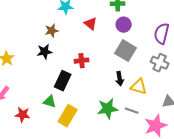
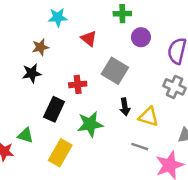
purple circle: (124, 25) -> (141, 37), moved
gray square: (126, 51) -> (115, 71), moved
green triangle: (50, 102) -> (25, 135), moved
green star: (108, 109) -> (90, 124), moved

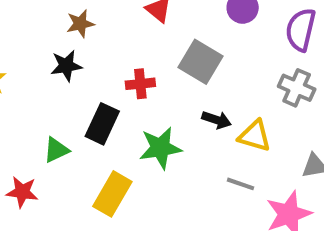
black arrow: (125, 107) -> (217, 120), turned -63
green triangle: (25, 135) -> (56, 150), moved, turned -42

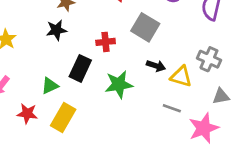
gray cross: (297, 88) -> (209, 59), moved
yellow rectangle: (112, 194) -> (63, 118), moved

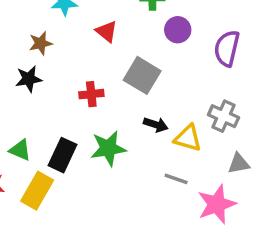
black rectangle: (80, 68) -> (63, 155), moved
green triangle: (50, 86) -> (20, 150), turned 48

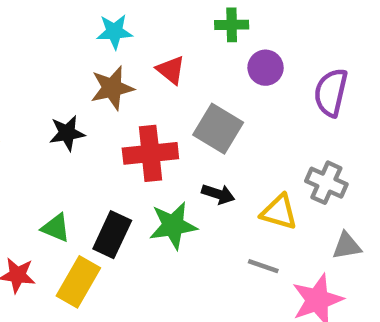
brown star: (41, 43) -> (112, 88), moved, size x1.4
red cross: (91, 94) -> (150, 153), size x1.6
black arrow: (156, 125) -> (218, 194), moved

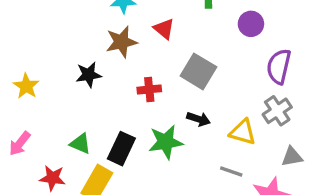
purple circle: (266, 68) -> (251, 24), moved
purple semicircle: (331, 92) -> (279, 67), moved
red cross: (150, 153) -> (149, 89), size x0.6
gray cross: (326, 183) -> (277, 111), turned 32

